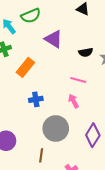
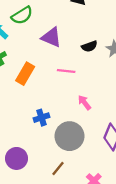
pink line: (78, 80) -> (66, 71), moved
blue cross: (36, 99) -> (41, 118), moved
brown line: (41, 155) -> (58, 168), turned 40

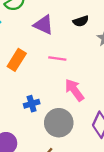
black semicircle: (89, 46) -> (81, 21), moved
pink arrow: (84, 102) -> (74, 90), size x1.5

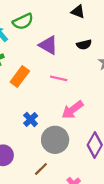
pink arrow: (74, 90) -> (73, 110), turned -95
blue cross: (32, 104) -> (31, 120), turned -32

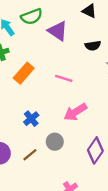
purple triangle: (48, 45) -> (58, 31), moved
gray circle: (55, 140) -> (55, 142), size x0.6
brown line: (41, 169) -> (30, 155), moved

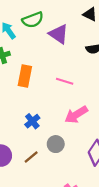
orange rectangle: (24, 73) -> (25, 76), turned -30

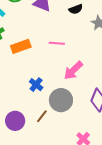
orange rectangle: (25, 76) -> (21, 46), turned 72
gray circle: (56, 144) -> (61, 100), size x1.5

